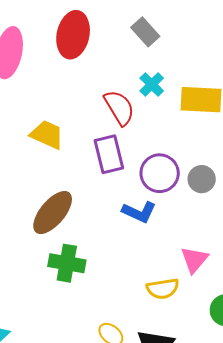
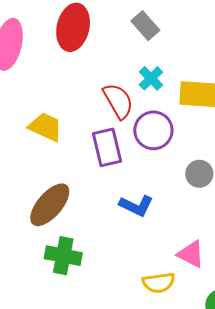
purple circle: (160, 173) -> (153, 130), moved
pink triangle: (194, 260) -> (191, 254), turned -44

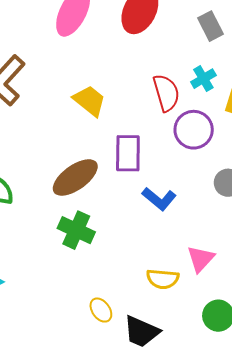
purple rectangle: (107, 147) -> (128, 153), moved
pink triangle: (191, 254) -> (201, 259), turned 32

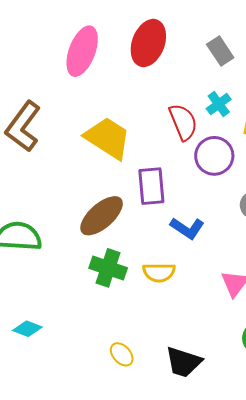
yellow trapezoid: (90, 101) -> (108, 138), size x1.4
yellow semicircle: (163, 279) -> (159, 272), moved
yellow ellipse: (101, 310) -> (122, 354), moved

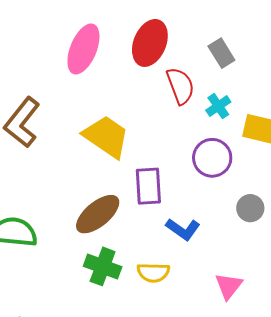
red semicircle: (183, 122) -> (180, 86), moved

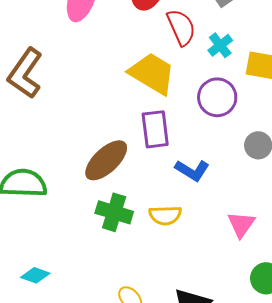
yellow trapezoid: (106, 136) -> (152, 73), moved

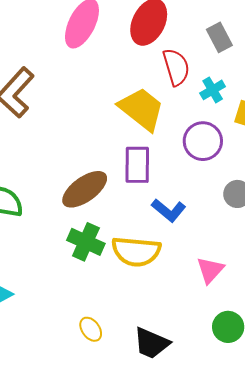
yellow semicircle: (165, 215) -> (136, 251), size x1.5

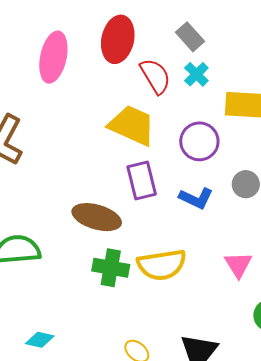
cyan cross: (213, 90) -> (196, 74), moved
brown ellipse: (85, 189) -> (97, 217), turned 66
blue L-shape: (169, 210) -> (196, 198), moved

